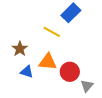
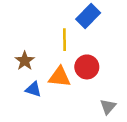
yellow line: (52, 32) -> (64, 40), turned 60
red circle: (70, 72) -> (87, 67), moved

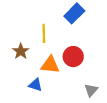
yellow line: (64, 40) -> (44, 33), moved
blue triangle: (33, 89) -> (35, 85), moved

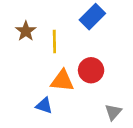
brown star: (21, 51) -> (26, 31), moved

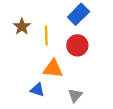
red circle: (91, 70) -> (77, 45), moved
gray triangle: (113, 112) -> (75, 95), moved

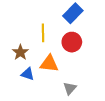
brown star: (22, 27) -> (20, 52), moved
blue triangle: (37, 90) -> (28, 74), moved

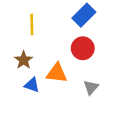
yellow line: (43, 33) -> (32, 25), moved
gray triangle: (70, 88) -> (91, 87), moved

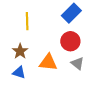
blue triangle: (32, 85) -> (19, 72), moved
gray triangle: (91, 87) -> (77, 63), moved, turned -32

